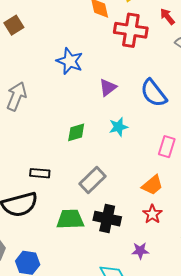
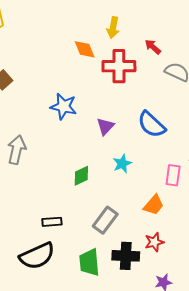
orange trapezoid: (152, 185) -> (154, 205), moved
red star: (152, 214) -> (154, 242), moved, turned 30
green trapezoid: (70, 219) -> (89, 262), turned -84

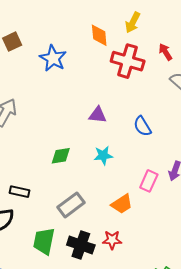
blue star: (64, 106) -> (53, 58), moved
blue semicircle: (152, 125) -> (142, 126), size x0.7
purple triangle: (105, 126) -> (98, 115), turned 36

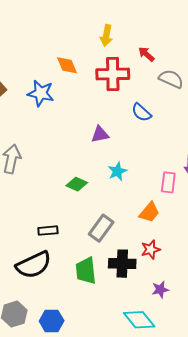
orange diamond: (99, 35) -> (67, 65), moved
blue semicircle: (142, 126) -> (141, 112), moved
green diamond: (61, 156) -> (77, 184), turned 50

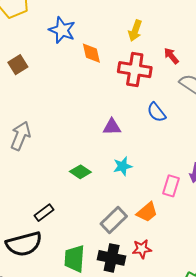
blue star: (41, 93) -> (62, 30), moved
gray rectangle: (101, 228) -> (114, 220), moved
black rectangle: (48, 231) -> (44, 213), turned -42

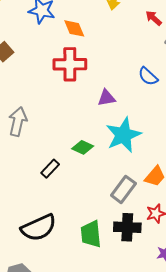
red cross: (135, 70) -> (70, 64), moved
cyan star: (123, 166) -> (123, 135), size x1.8
black rectangle: (44, 213) -> (50, 169), moved

